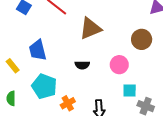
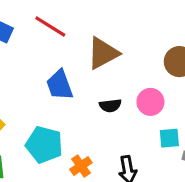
blue trapezoid: (38, 50) -> (60, 85), moved
black semicircle: (82, 65) -> (110, 106), moved

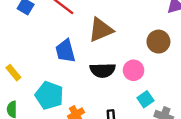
black semicircle: (110, 106) -> (103, 70), size x1.5
cyan square: (169, 138) -> (145, 99), turned -35

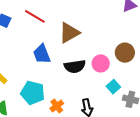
brown circle: (158, 42) -> (125, 53), moved

